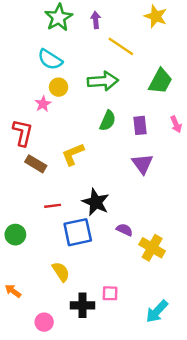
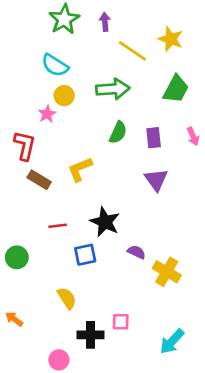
yellow star: (156, 16) -> (171, 39), moved
blue square: (78, 232) -> (85, 255), size x0.7
pink circle: (44, 322) -> (59, 360), moved

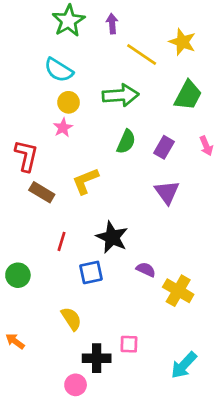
pink star: (47, 114) -> (63, 128), moved
purple rectangle: (154, 138) -> (164, 147), turned 36
red line: (58, 226) -> (61, 241), turned -66
pink circle: (59, 360) -> (76, 385), moved

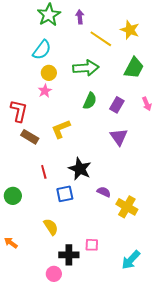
cyan semicircle: (59, 70) -> (42, 50), turned -85
red line: (61, 241) -> (44, 172), turned -32

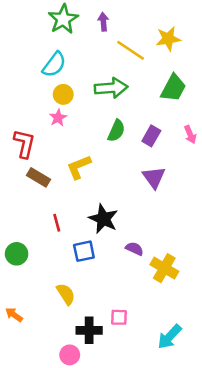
yellow star: (130, 30) -> (168, 39), turned -30

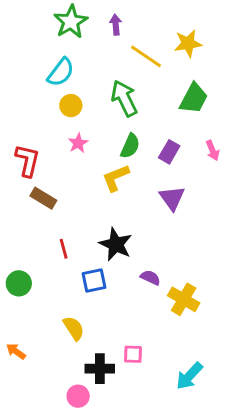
green arrow: (111, 88) -> (124, 98), turned -112
pink star: (58, 118) -> (78, 143), moved
yellow L-shape: (79, 167) -> (116, 178), moved

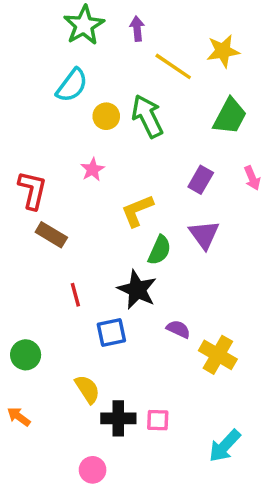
yellow circle: (71, 106) -> (106, 116), moved
green semicircle: (130, 146) -> (159, 250), moved
green circle: (19, 283) -> (26, 355), moved
black cross: (100, 369) -> (118, 418), moved

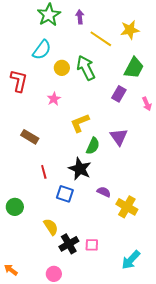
purple rectangle: (201, 180) -> (119, 94), moved
red L-shape: (32, 190) -> (19, 81), moved
blue square: (111, 333) -> (65, 194), turned 30
orange arrow: (19, 417) -> (11, 270), moved
black cross: (118, 418) -> (69, 244), turned -30

